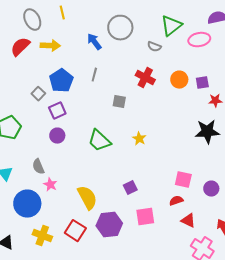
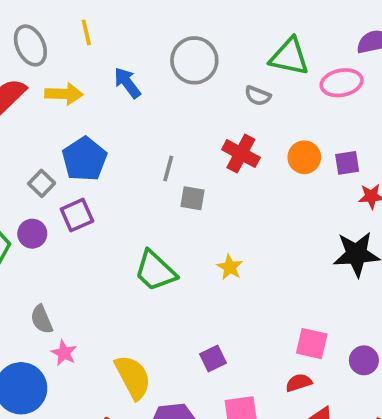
green triangle: (171, 26) -> (289, 57), turned 50
blue arrow: (94, 42) -> (127, 83), moved
gray line: (94, 75) -> (168, 168), moved
purple circle: (57, 136) -> (32, 234), moved

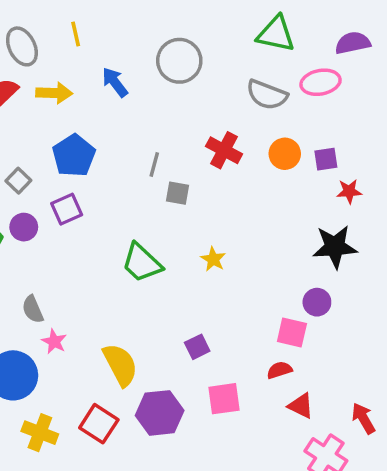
green triangle: (289, 57) -> (276, 34), moved
gray semicircle: (258, 96) -> (267, 95), moved, size x1.6
gray square: (42, 183) -> (18, 181), moved
purple circle: (364, 360) -> (317, 302), moved

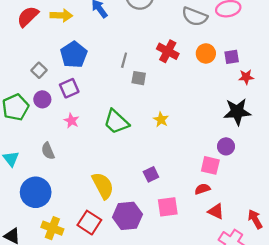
pink star: (54, 341) -> (71, 121), moved

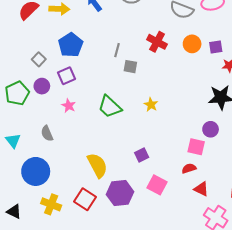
pink square: (168, 207) -> (157, 185), turned 36

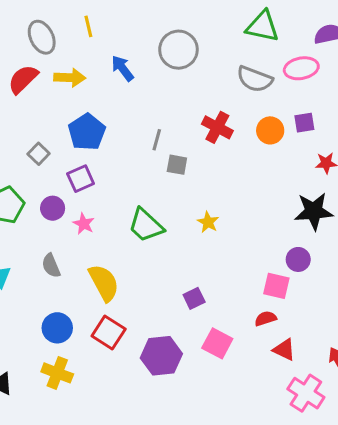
purple square: (216, 47) -> (304, 123), moved
purple circle: (42, 86) -> (53, 208), moved
yellow semicircle: (97, 165) -> (104, 283), moved
blue circle: (36, 171) -> (57, 328), moved, size x0.7
red square: (85, 199) -> (109, 333), moved

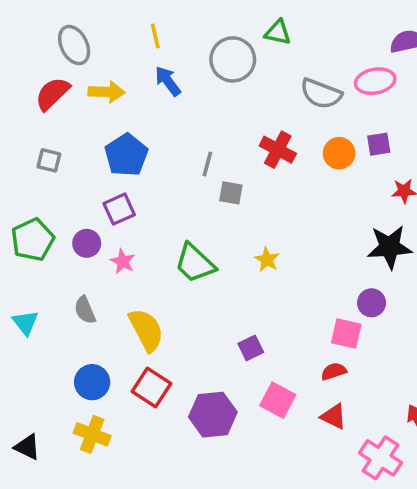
yellow line: (88, 26) -> (155, 36), moved
green triangle: (262, 26) -> (278, 32), moved, size x0.7
gray square: (39, 154) -> (49, 160), moved, turned -30
red triangle: (284, 350) -> (334, 416), moved

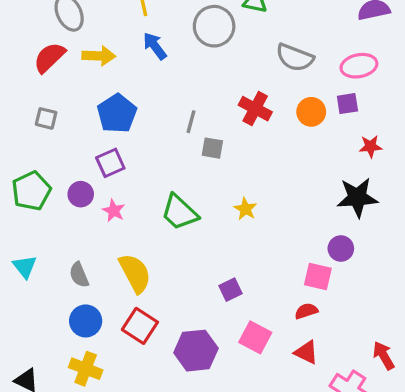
pink ellipse: (375, 81) -> (359, 66), moved
gray semicircle: (85, 310) -> (79, 275), moved

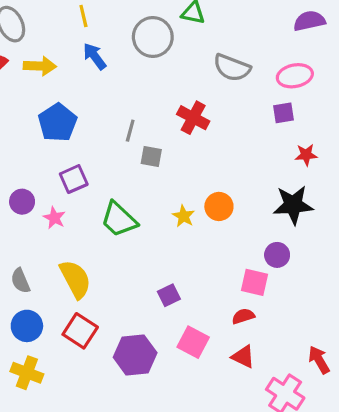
orange circle: (311, 112) -> (219, 206), moved
purple square: (110, 163) -> (74, 179), moved

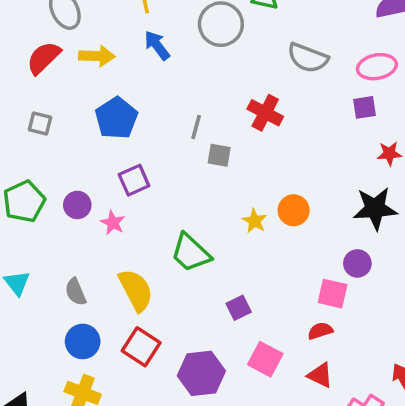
green trapezoid: (119, 219) -> (191, 253), moved

